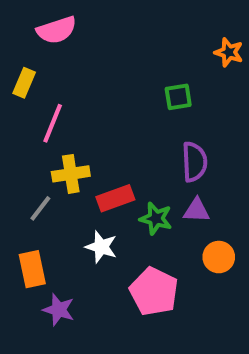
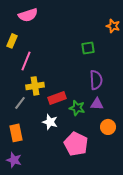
purple star: (59, 310) -> (14, 160), moved

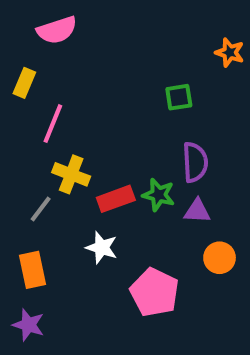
yellow cross: (35, 86) -> (71, 174), turned 30
green star: (77, 108) -> (159, 195), moved

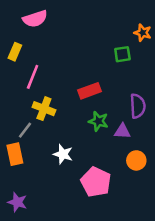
green square: (179, 97) -> (122, 54), moved
purple semicircle: (195, 162) -> (138, 106), moved
red rectangle: (116, 199) -> (90, 91), moved
orange rectangle: (33, 270) -> (15, 154), moved

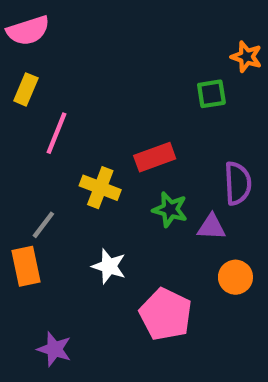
pink semicircle: (35, 19) -> (28, 31), moved
yellow cross: (44, 109) -> (100, 188), moved
purple star: (17, 202) -> (54, 349), moved

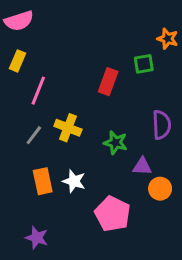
red rectangle: (155, 157) -> (108, 82), moved, turned -50
gray line: (43, 225) -> (34, 135), moved
purple triangle: (211, 227) -> (142, 166), moved
orange rectangle: (26, 266) -> (43, 181), moved

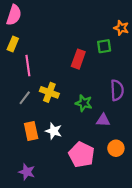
pink semicircle: (19, 21) -> (14, 15), turned -54
pink line: (38, 91) -> (28, 66), turned -30
orange circle: (160, 189) -> (116, 148), moved

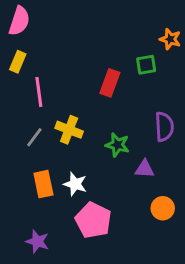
pink pentagon: (82, 155) -> (93, 220), moved

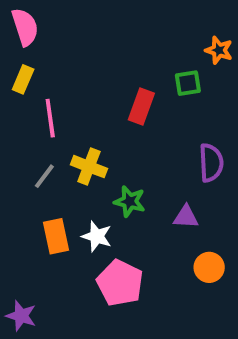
pink semicircle: (19, 21) -> (25, 27), turned -36
green star: (117, 145) -> (130, 201), moved
purple star: (37, 241) -> (21, 316), moved

